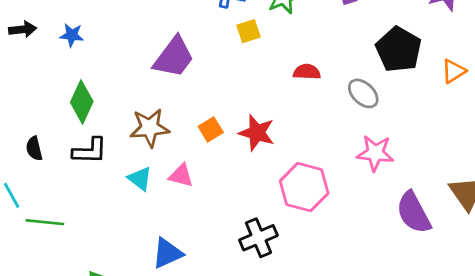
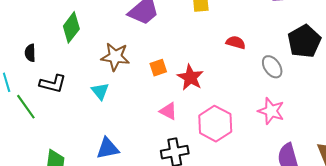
black L-shape: (90, 151) -> (53, 84), moved
pink triangle: (181, 176) -> (168, 111), moved
green line: (45, 222) -> (26, 107), turned 36

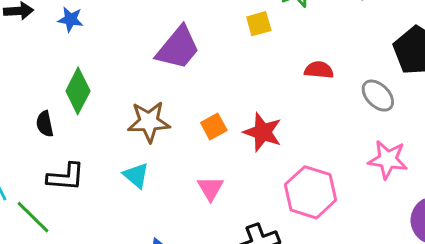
black semicircle: (30, 53) -> (45, 124), moved
pink triangle: (168, 111) -> (210, 188), moved, turned 42

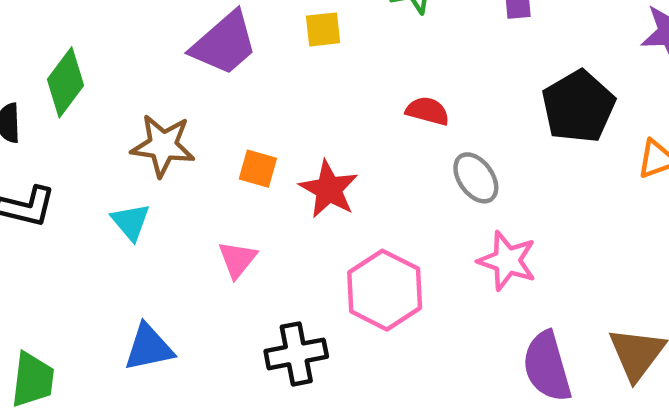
yellow square: (259, 24) -> (323, 29), moved
gray ellipse: (378, 96) -> (476, 178), moved
orange square: (214, 126) -> (258, 169), turned 35

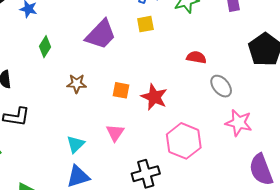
green diamond: (66, 82) -> (45, 47), moved, size x0.7
brown star: (163, 146) -> (77, 84), size x0.7
cyan triangle: (131, 222) -> (76, 144), moved, turned 30

